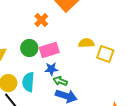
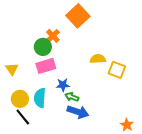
green circle: (29, 48) -> (43, 47), moved
pink rectangle: (49, 50) -> (46, 66), moved

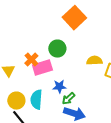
orange cross: (53, 36) -> (31, 60), moved
green circle: (43, 47) -> (57, 49), moved
green arrow: (72, 97) -> (68, 99), turned -64

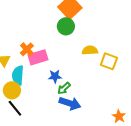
green circle: (57, 49) -> (66, 26), moved
cyan semicircle: (36, 100) -> (18, 75), moved

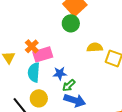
cyan semicircle: (18, 75) -> (34, 72), moved
yellow circle: (12, 90) -> (39, 98), moved

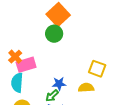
yellow semicircle: (95, 47) -> (86, 88), moved
blue star: (60, 73) -> (59, 84), moved

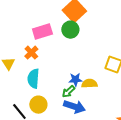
pink rectangle: (26, 65) -> (42, 32), moved
yellow semicircle: (86, 88) -> (89, 84), moved

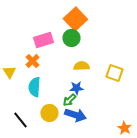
yellow semicircle: (89, 84) -> (81, 66), moved
yellow circle: (38, 105) -> (49, 113), moved

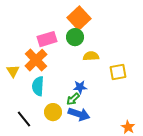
orange cross: (32, 61) -> (36, 60), size x1.6
yellow semicircle: (81, 66) -> (91, 56), moved
yellow square: (114, 73) -> (118, 72), turned -30

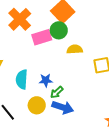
pink rectangle: (47, 39) -> (42, 37), moved
orange cross: (36, 60) -> (20, 19), moved
blue star: (80, 87) -> (46, 80), moved

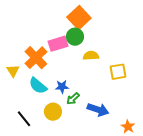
orange cross: (20, 19) -> (36, 58), moved
cyan semicircle: (22, 79) -> (38, 86), turned -54
blue arrow: (63, 107) -> (98, 110), moved

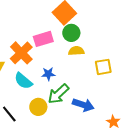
green circle: (75, 37) -> (71, 33), moved
blue star: (62, 87) -> (48, 74), moved
green arrow: (73, 99) -> (58, 94), size x1.6

